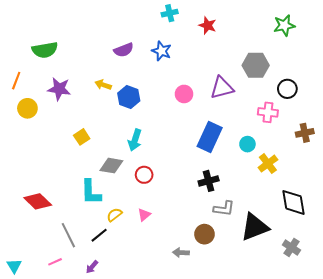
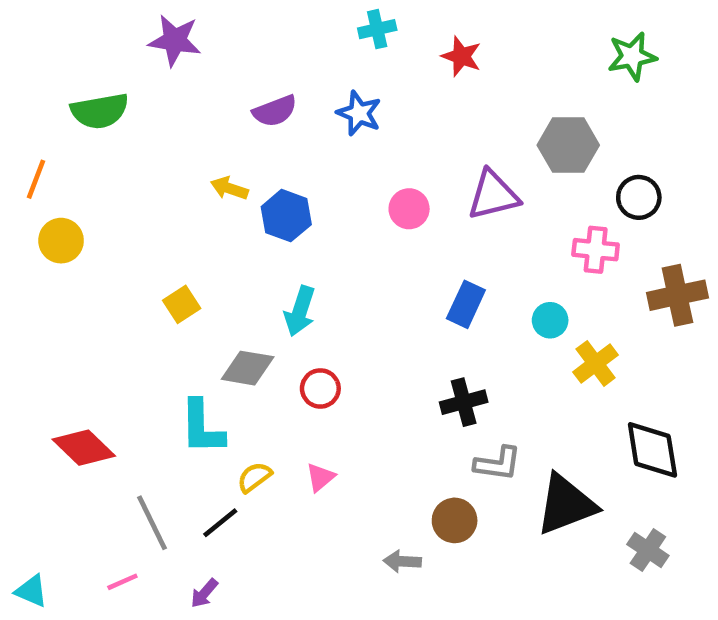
purple star: (59, 89) -> (175, 40), moved
brown cross: (305, 133) -> (677, 295), size x1.4
blue rectangle: (210, 137) -> (466, 304), size x0.7
cyan triangle: (14, 266) -> (31, 591), turned -35

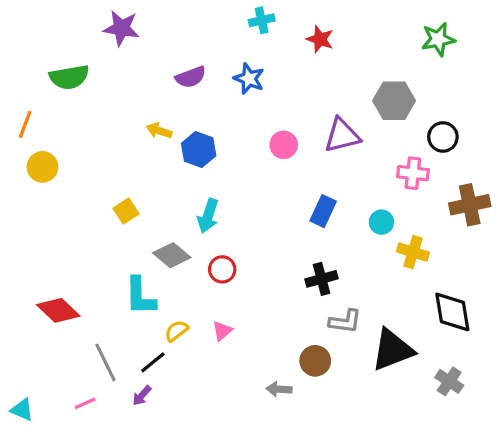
yellow cross: (596, 363) -> (413, 252), turned -36
gray diamond: (248, 368) -> (172, 255), turned 30
purple arrow: (204, 593) -> (142, 396), moved

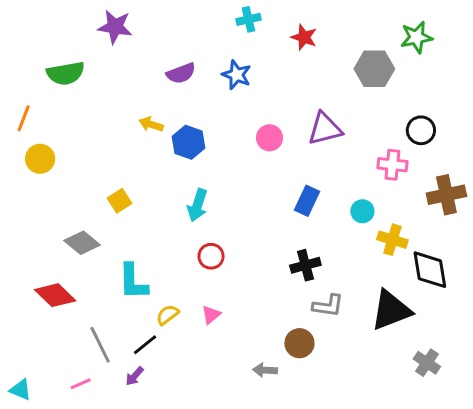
gray hexagon: (394, 101) -> (374, 69), moved
gray diamond: (172, 255) -> (82, 243), moved
black diamond: (452, 312) -> (430, 270), moved
black triangle: (392, 350) -> (391, 310), moved

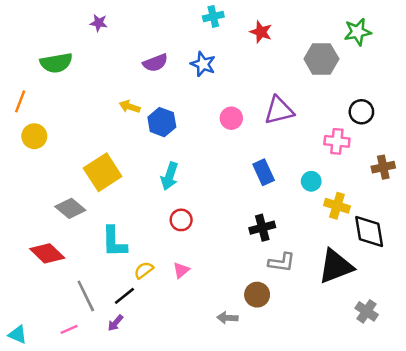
purple star: (115, 27) -> (99, 23), size x0.6
brown cross: (446, 195) -> (383, 167), size x0.7
yellow square: (120, 201) -> (103, 172), size x1.8
blue rectangle: (307, 201) -> (264, 172), turned -50

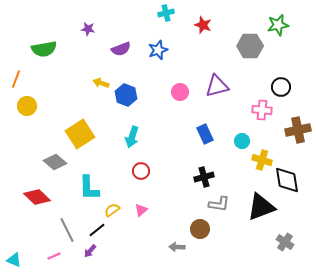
purple star: (99, 23) -> (88, 29), moved
blue star: (203, 64) -> (158, 50), turned 30
brown cross: (383, 167) -> (298, 130), size x1.4

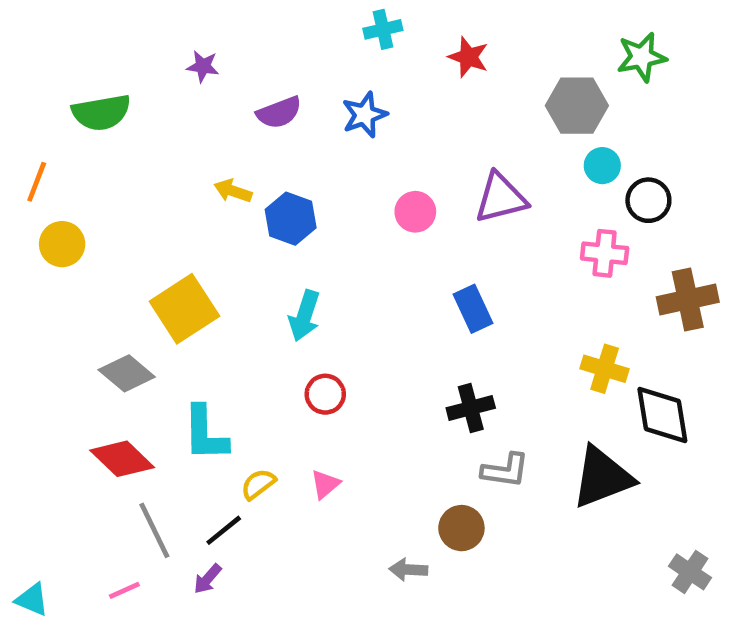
cyan circle: (242, 141) -> (602, 166), moved
red diamond: (37, 197) -> (122, 459), moved
gray cross: (285, 242) -> (690, 572), moved

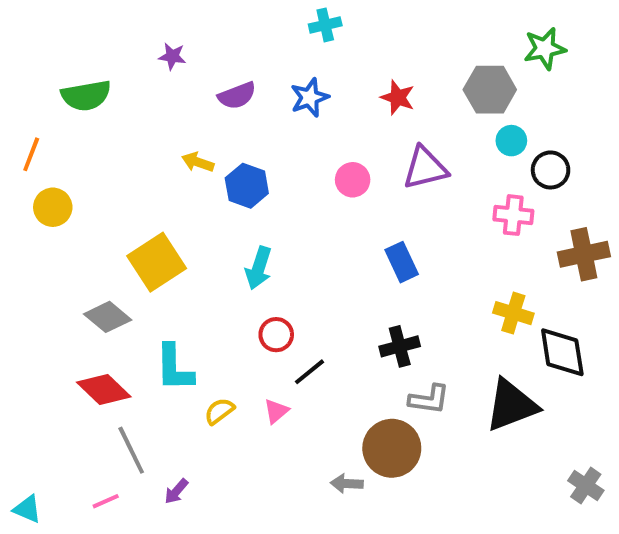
red star: (468, 57) -> (398, 97), moved
brown circle: (461, 528) -> (392, 448), size x1.5
black line: (224, 530) -> (310, 372), moved

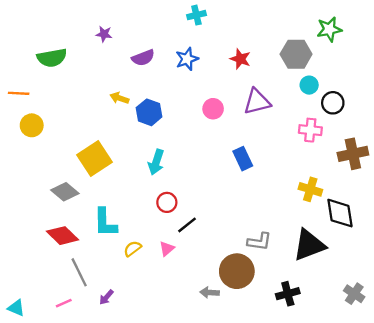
orange line: (31, 154) -> (19, 93), turned 72
black cross: (400, 346) -> (288, 294), moved

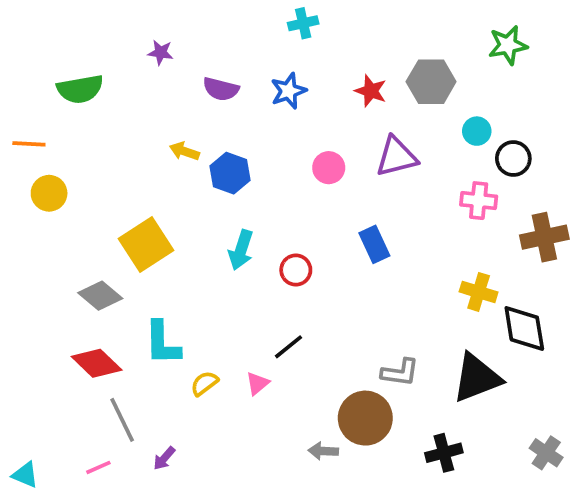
gray hexagon: (296, 54) -> (431, 82), moved
purple semicircle: (143, 58) -> (221, 89), turned 35
red circle: (167, 202) -> (296, 270), moved

